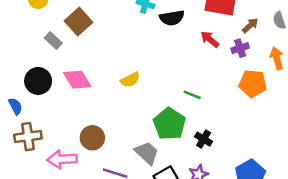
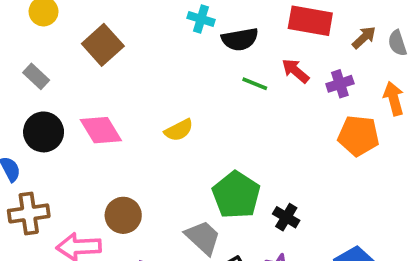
brown arrow: (250, 25) -> (364, 37), moved
gray rectangle: (53, 41) -> (36, 76), moved
green line: (192, 95) -> (255, 84), moved

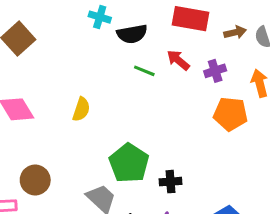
brown arrow: (364, 37) -> (235, 32), turned 30
yellow semicircle: (179, 130) -> (81, 109), turned -45
black cross: (286, 217) -> (170, 182), turned -35

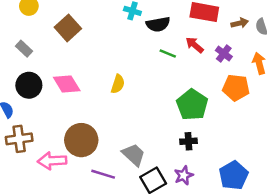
purple cross: (215, 71) -> (224, 54), turned -35
green pentagon: (129, 163) -> (192, 105), moved
brown circle: (35, 180) -> (81, 140), size x1.4

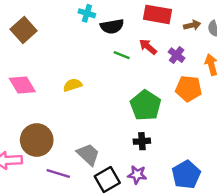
yellow semicircle: (118, 84) -> (73, 85), turned -126
purple star: (184, 175) -> (137, 175), turned 30

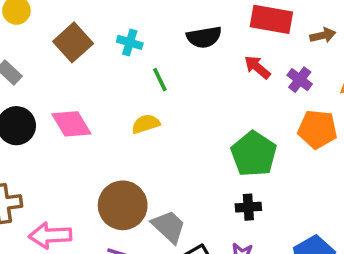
cyan cross: (87, 13) -> (130, 42), moved
green line: (122, 55) -> (160, 80), moved, turned 42
brown circle: (37, 140) -> (123, 205), moved

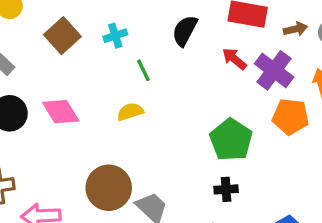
black semicircle: (204, 37) -> (185, 31), turned 128
cyan cross: (130, 42) -> (115, 36), turned -35
purple cross: (300, 80) -> (274, 70), size x1.6

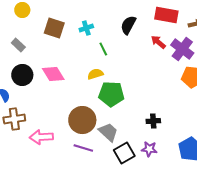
brown square: (62, 36) -> (54, 28), turned -30
green pentagon: (231, 140) -> (111, 94), moved, turned -30

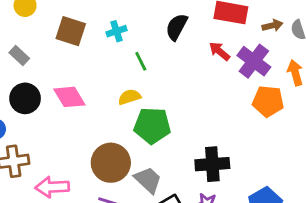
black cross: (153, 121) -> (212, 164), size x1.6

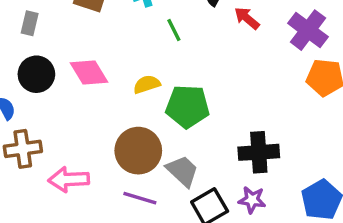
red arrow: (219, 51) -> (247, 18), moved
gray rectangle: (19, 55) -> (30, 23), turned 60
yellow semicircle: (129, 97) -> (147, 84), moved

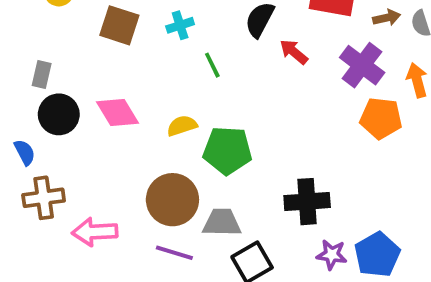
gray rectangle: (30, 23) -> (42, 75), moved
gray trapezoid: (182, 171) -> (222, 222), turned -42
purple star: (252, 200) -> (332, 255), moved

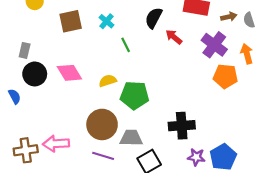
brown square: (119, 25) -> (71, 21), turned -30
cyan cross: (180, 25) -> (107, 21), turned -32
brown cross: (44, 198) -> (26, 150), moved

